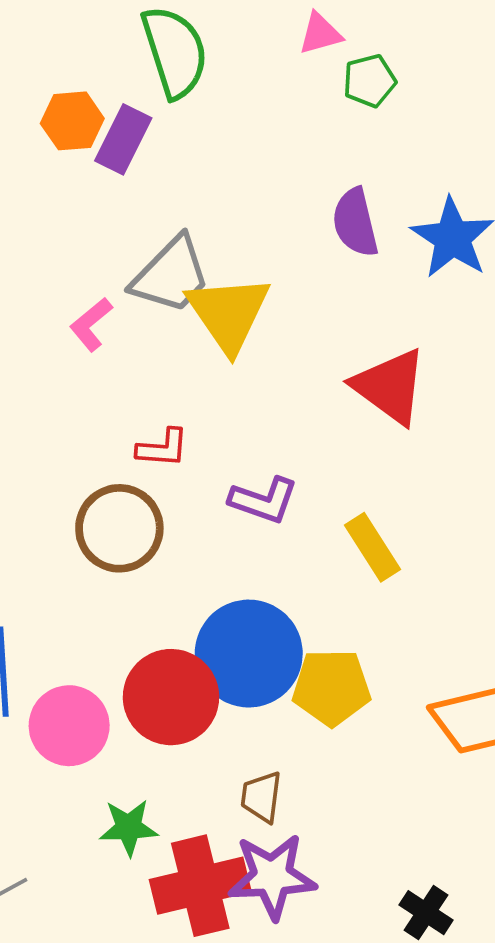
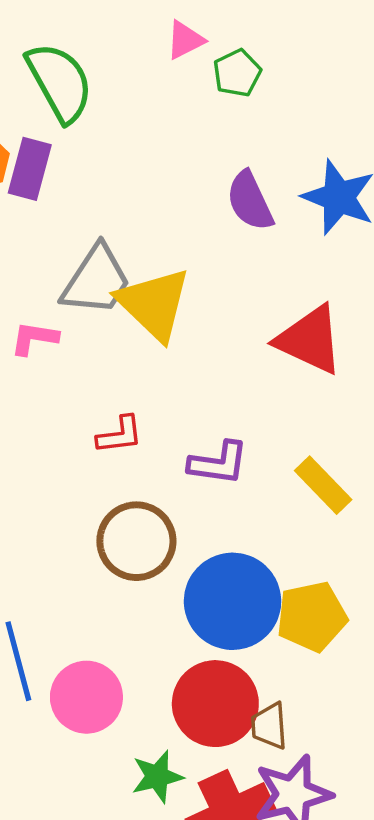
pink L-shape: (91, 324) -> (34, 338), turned 60
brown circle: (119, 528) -> (136, 541), moved
red circle: (171, 697) -> (215, 704), moved

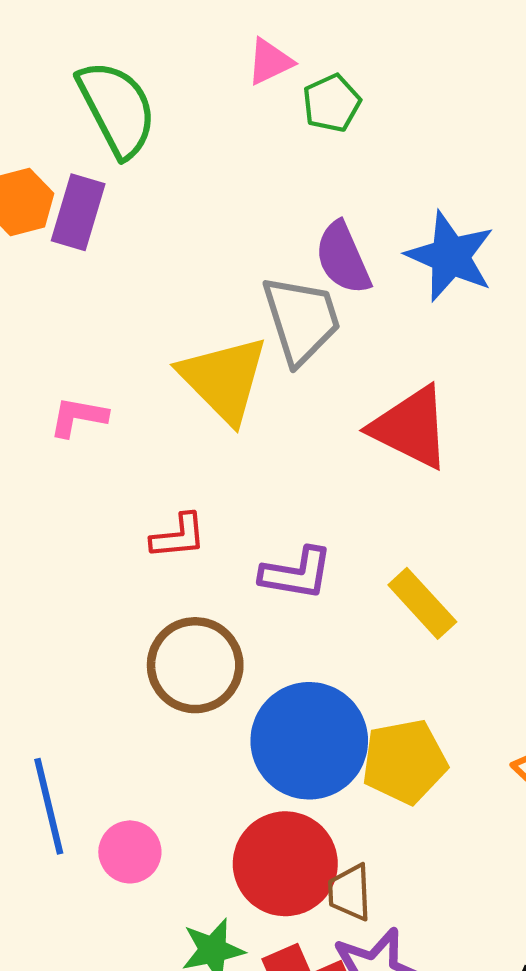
gray trapezoid: (96, 280) -> (301, 320), moved, turned -52
pink circle: (86, 697) -> (130, 852), size x0.7

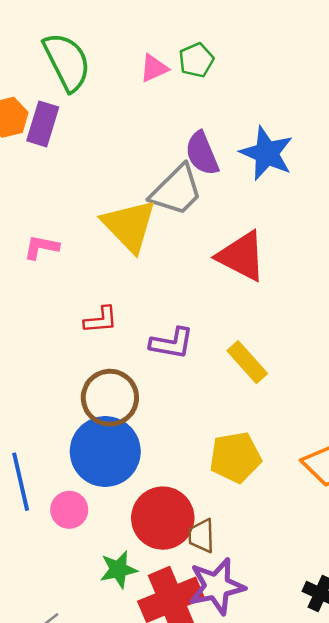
pink triangle: (270, 62) -> (154, 68), moved
gray trapezoid: (301, 320) -> (176, 190), turned 62
blue circle: (309, 741) -> (105, 452), moved

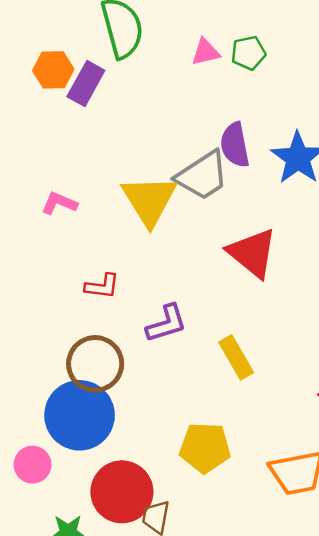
purple L-shape: (172, 343) -> (166, 323), turned -39

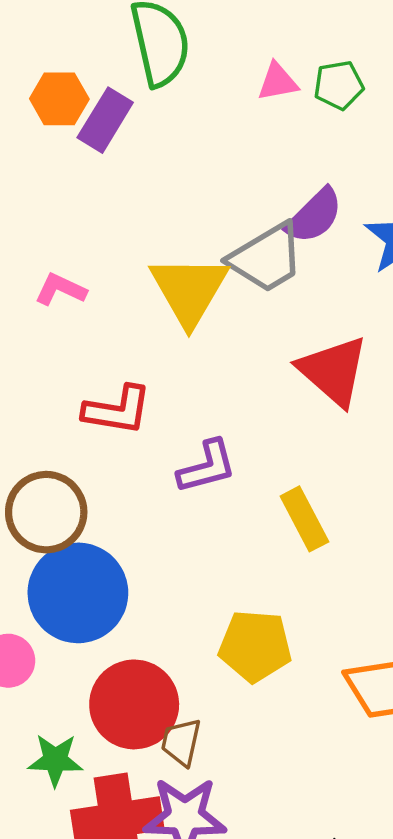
purple semicircle: (235, 145) -> (314, 216), turned -126
red L-shape: (102, 286) -> (117, 410), size x1.4
brown circle: (95, 364) -> (46, 512), moved

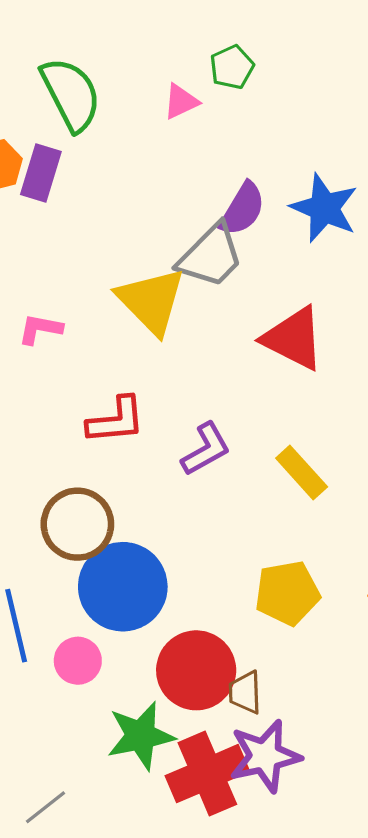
green pentagon: (339, 85) -> (232, 67), moved
green star: (55, 760) -> (141, 736), size x1.4

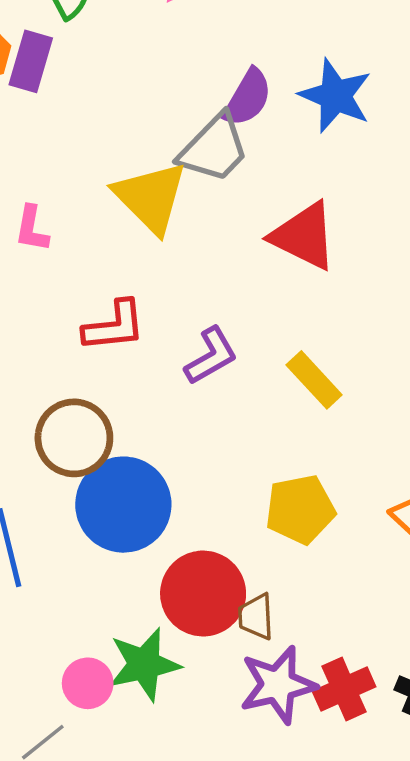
pink L-shape: (40, 329) -> (32, 229), turned -90
pink circle: (78, 661) -> (88, 683), moved
red cross: (207, 774) -> (344, 689), moved, size x0.7

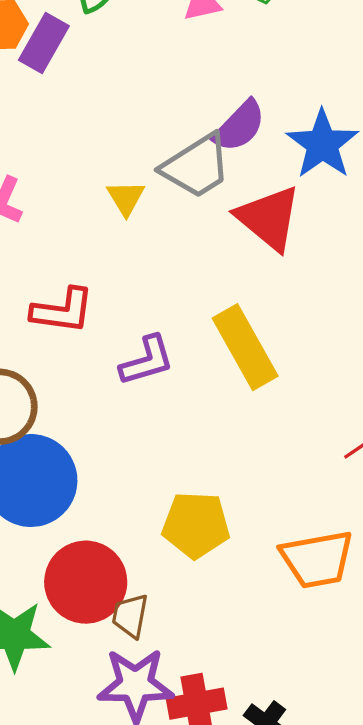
yellow triangle: (151, 197) -> (126, 198), size x0.5
red triangle: (304, 236) -> (269, 218), moved
yellow rectangle: (314, 380) -> (245, 347), moved, size x1.4

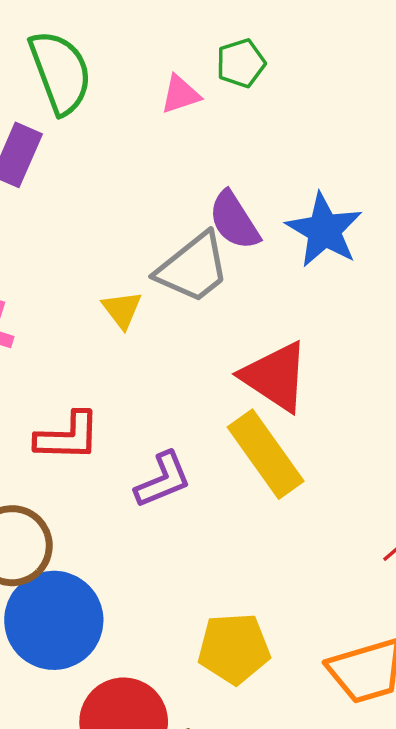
purple semicircle: (239, 126) -> (234, 220), turned 110
red triangle: (269, 218) -> (275, 376), moved

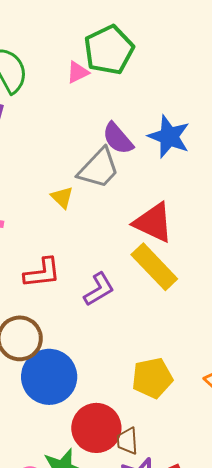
green pentagon: (241, 63) -> (109, 50), size x1.8

